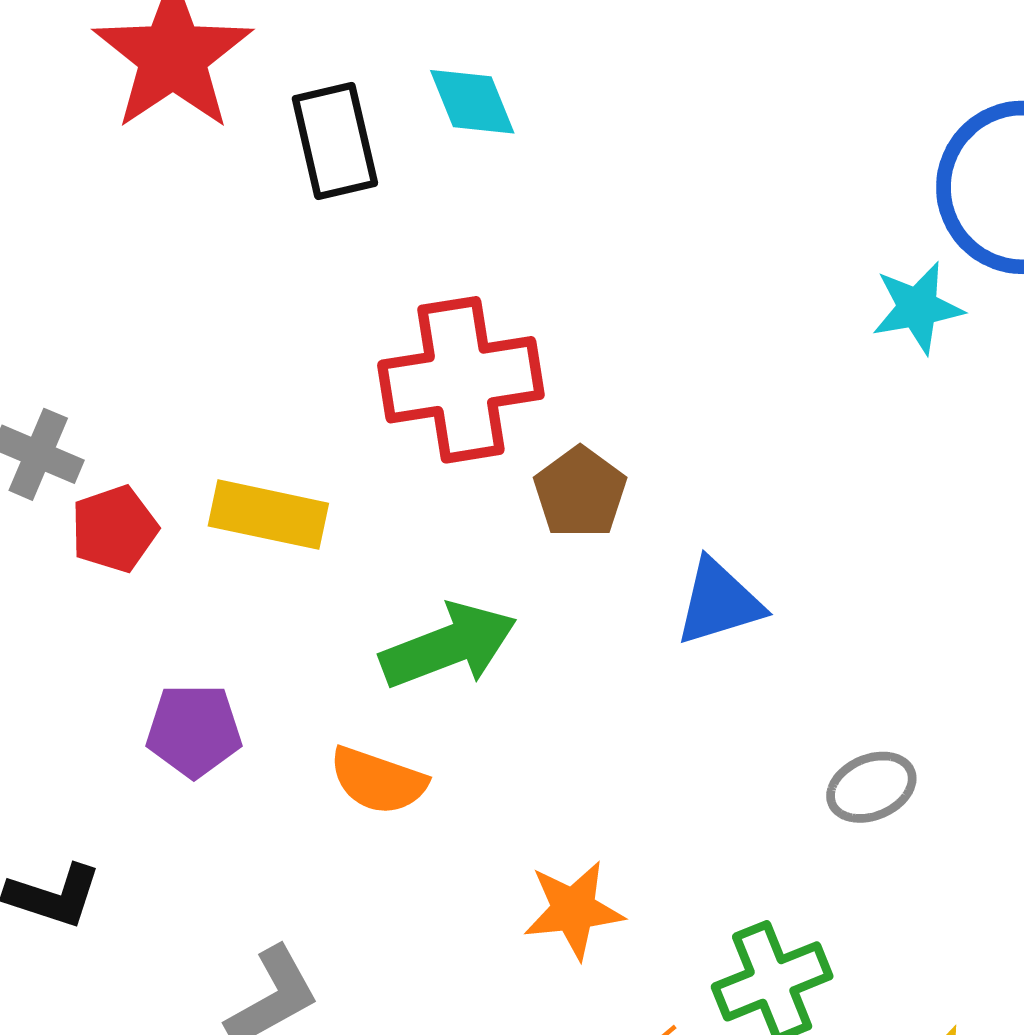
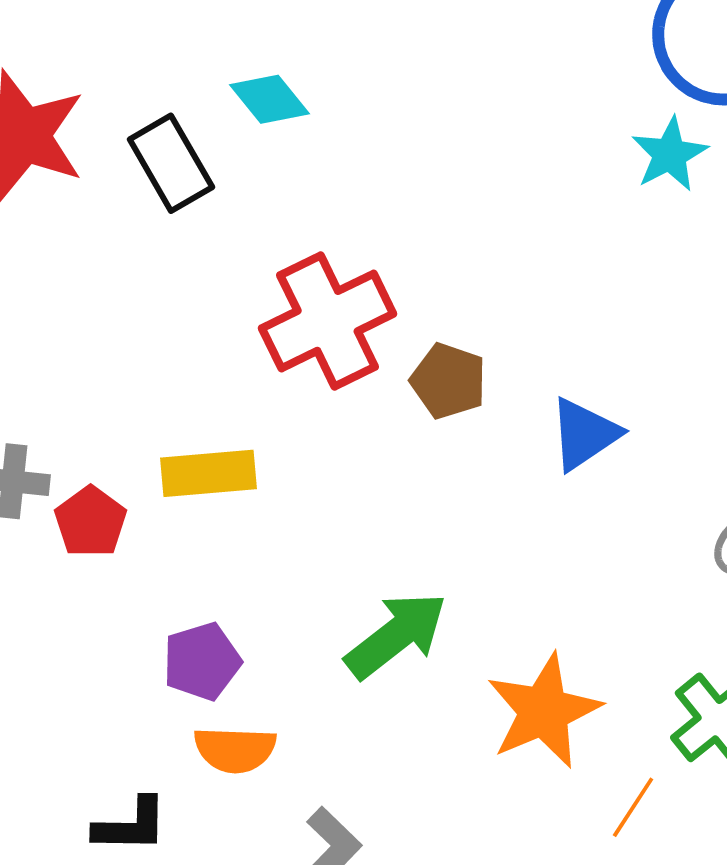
green arrow: (449, 646) -> (396, 635), moved
orange semicircle: (378, 781) -> (235, 750), moved
orange star: (574, 910) -> (544, 711), size x1.4

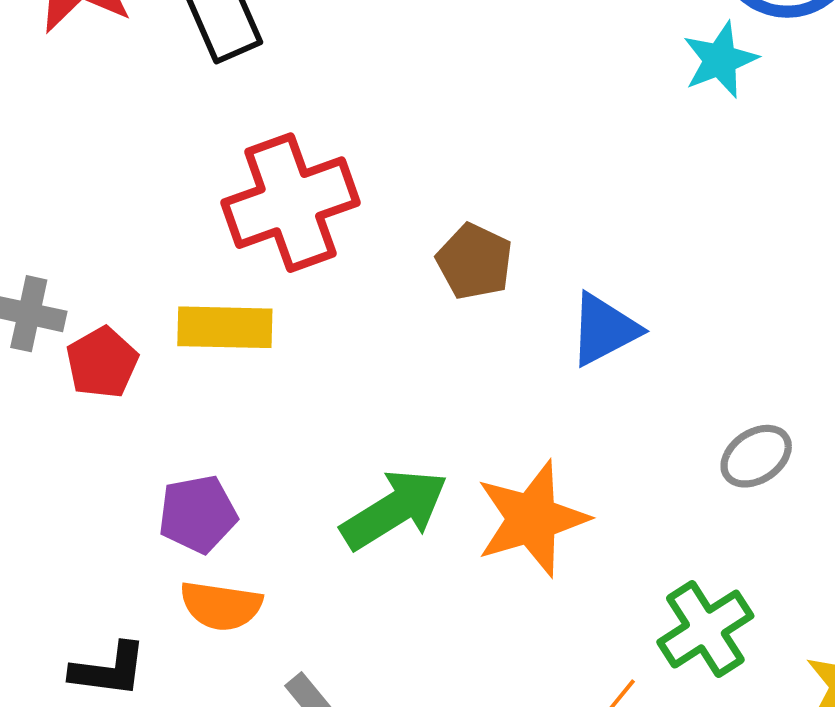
red cross: (328, 321) -> (290, 203), moved
orange star: (544, 711) -> (532, 519), moved

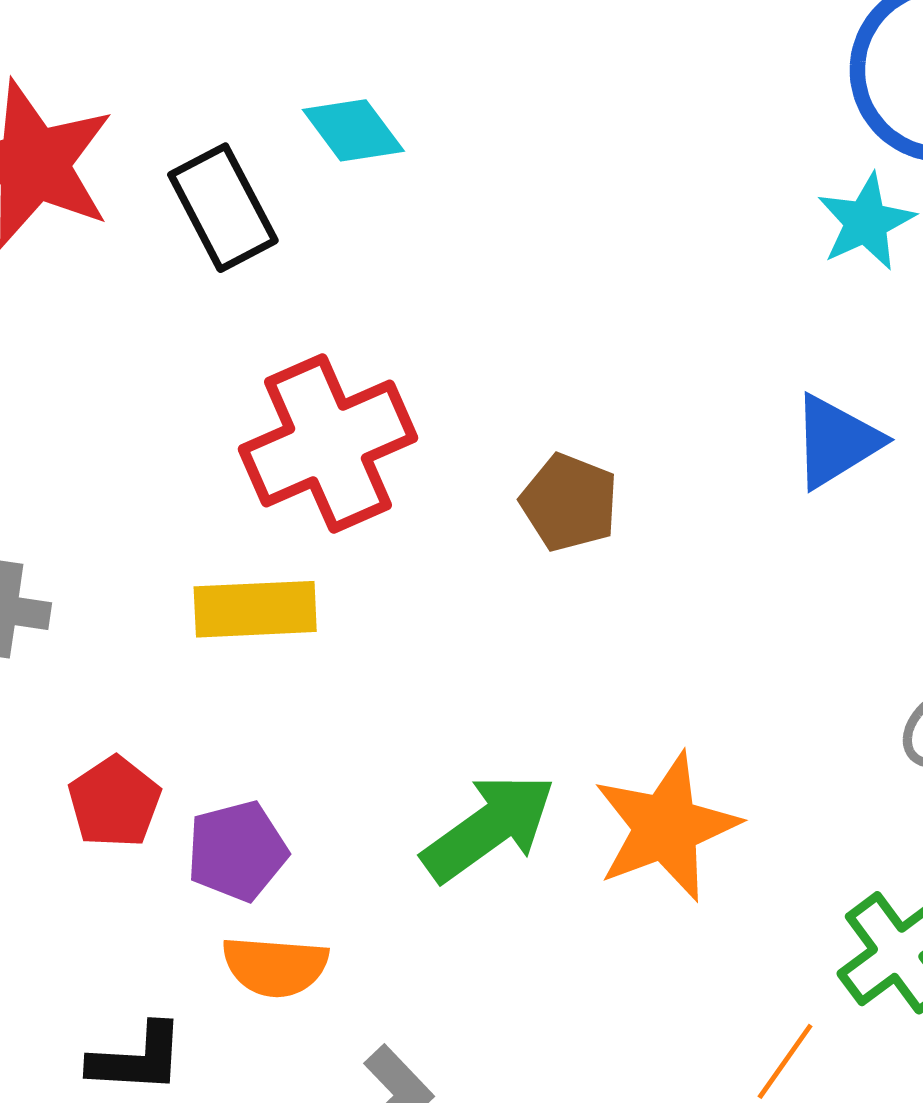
blue triangle: (604, 329) -> (836, 441), moved
red pentagon: (102, 363) -> (114, 802), moved

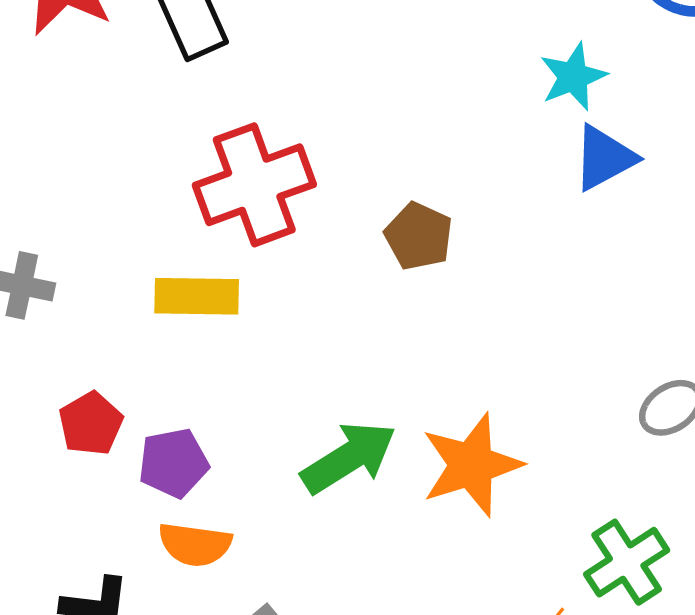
cyan star: (866, 222) -> (573, 77), moved
blue triangle: (836, 441) -> (604, 158), moved

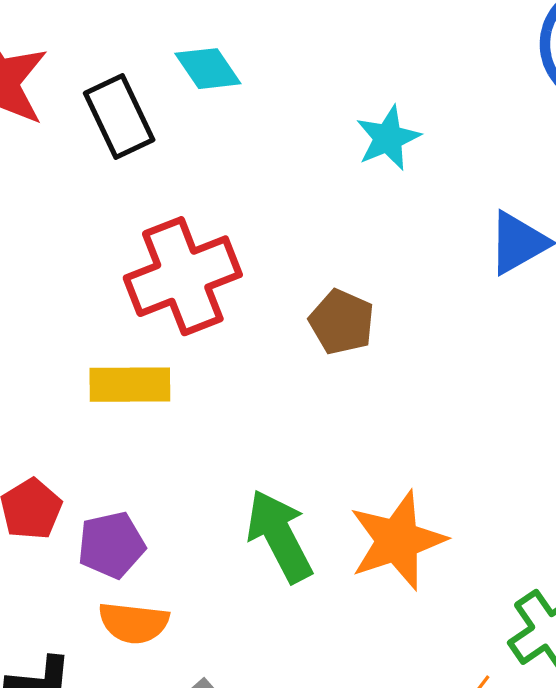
cyan star: (573, 77) -> (388, 138), moved
green arrow: (349, 458) -> (279, 536), turned -84

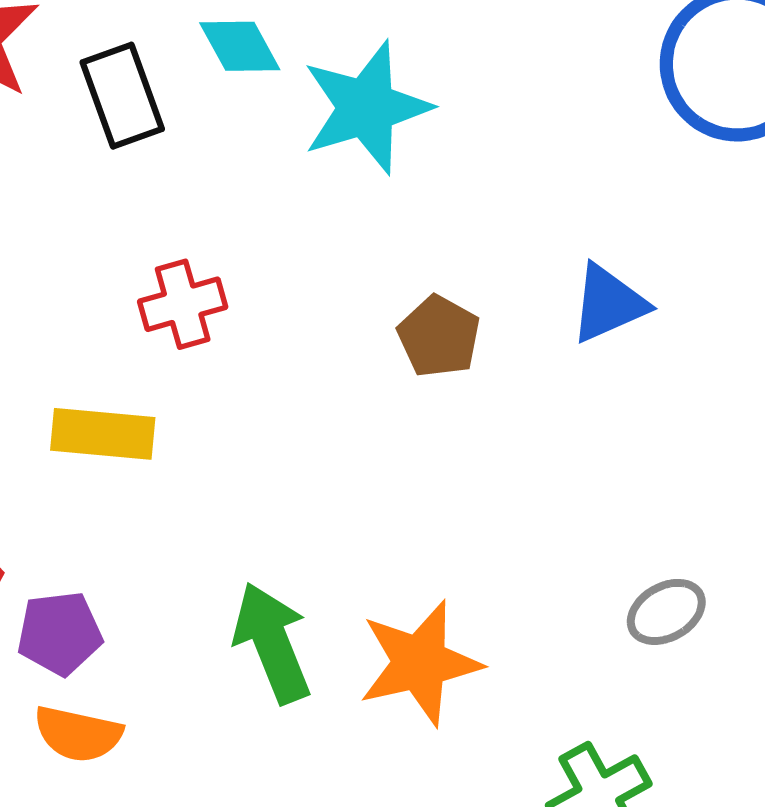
cyan star: (388, 138) -> (366, 108), moved, size x1.6
red cross: (183, 276) -> (183, 304), size x0.6
brown pentagon: (342, 322) -> (439, 336), moved

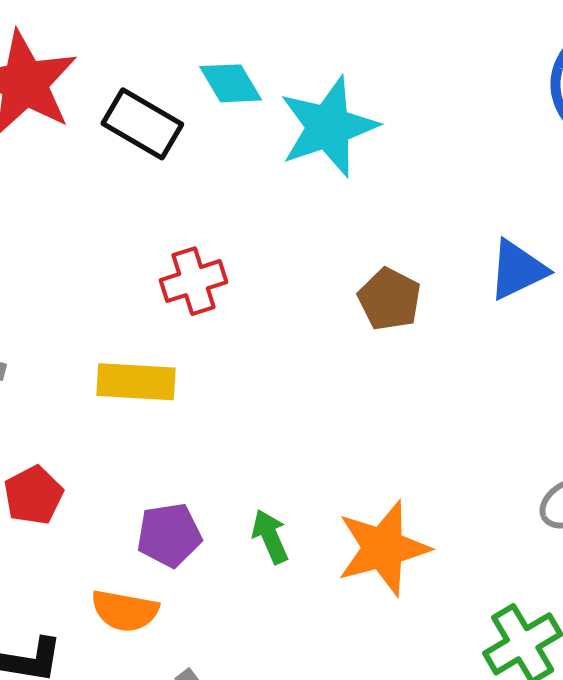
black rectangle: (122, 96) -> (142, 124), turned -38
purple pentagon: (60, 633) -> (169, 535), moved
green arrow: (272, 643) -> (270, 537), size x0.6

